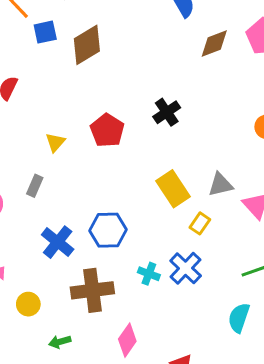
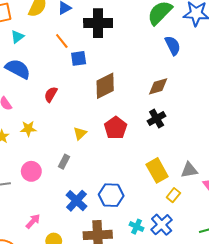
brown diamond: (214, 44) -> (158, 86), moved
brown diamond: (87, 45) -> (105, 86), moved

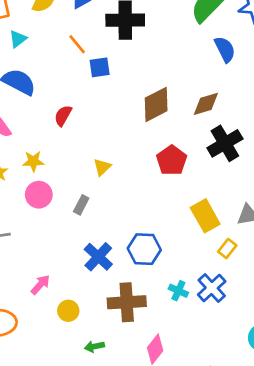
brown diamond: (105, 86) -> (156, 104), moved
black cross: (157, 118) -> (225, 143), moved, size x1.4
red pentagon: (116, 128) -> (172, 160), moved
pink circle: (31, 171) -> (39, 195), moved

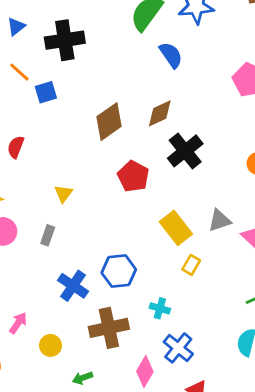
yellow rectangle: (227, 249) -> (191, 265), moved
blue cross: (212, 288) -> (178, 348), moved

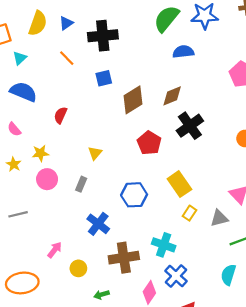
blue semicircle: (171, 55) -> (183, 52), turned -65
blue square: (46, 92) -> (104, 78), moved
gray triangle: (220, 220) -> (219, 218), moved
blue hexagon: (119, 271) -> (134, 195), moved
cyan cross: (160, 308) -> (164, 245), size x1.5

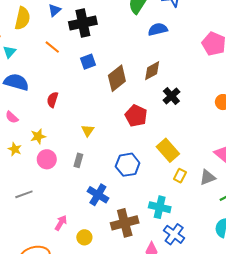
blue triangle: (66, 23) -> (55, 10), moved
black cross: (190, 126) -> (171, 96), size x0.7

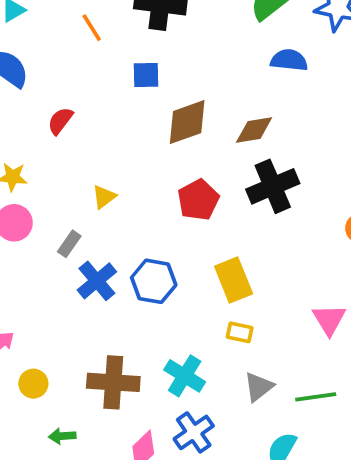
black cross: (171, 96) -> (273, 186), size x1.5
yellow rectangle: (180, 176) -> (240, 332), turned 56
gray triangle: (208, 177) -> (259, 387), moved, turned -36
blue cross: (98, 195) -> (97, 281), moved

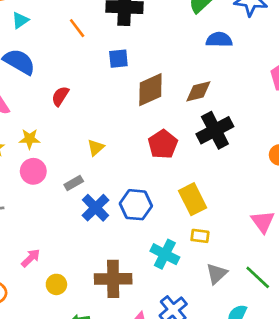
gray rectangle: (69, 244) -> (74, 183), turned 30
cyan cross: (185, 376) -> (165, 254), moved
green line: (316, 397) -> (258, 277), turned 56

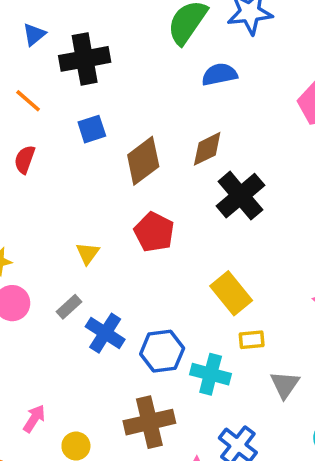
red semicircle: (60, 96) -> (25, 159), moved
red pentagon: (163, 144) -> (154, 232), moved
blue hexagon: (136, 205) -> (162, 351), moved

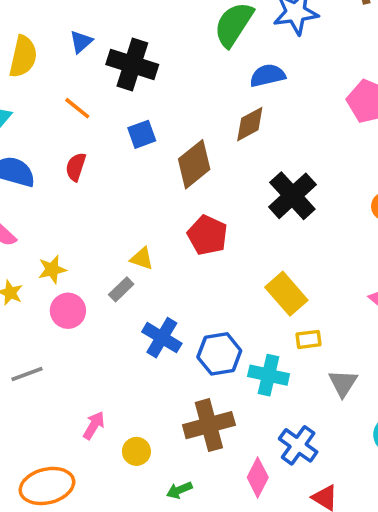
black cross: (85, 59) -> (132, 64), turned 30
brown diamond: (207, 149) -> (250, 124), moved
yellow triangle: (88, 253) -> (142, 259), turned -45
gray rectangle: (69, 307) -> (121, 289), moved

